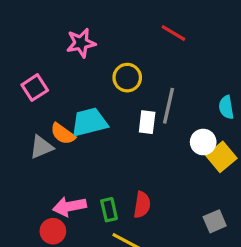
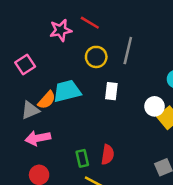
red line: (173, 33) -> (90, 23), moved
gray line: (168, 106) -> (128, 51), moved
orange semicircle: (63, 134) -> (47, 100), turned -84
pink arrow: (69, 206) -> (38, 138), moved

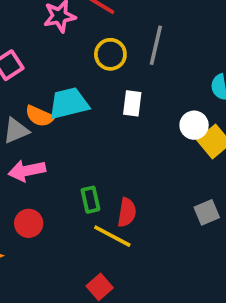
orange semicircle: (47, 100) -> (40, 116), turned 72
red semicircle: (108, 155) -> (127, 212), moved

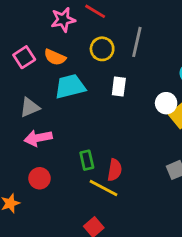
orange semicircle: (40, 116) -> (55, 57), moved

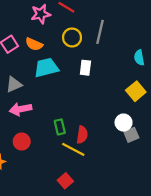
white circle: (166, 103) -> (124, 123), moved

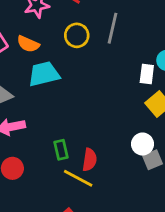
white rectangle: (85, 68) -> (147, 74), moved

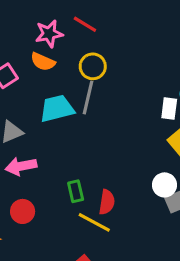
gray line: (112, 28) -> (88, 98), moved
orange semicircle: (28, 44) -> (43, 62), moved

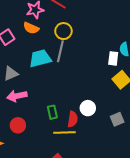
white circle: (165, 185) -> (88, 108), moved
yellow line: (94, 222) -> (65, 132), turned -30

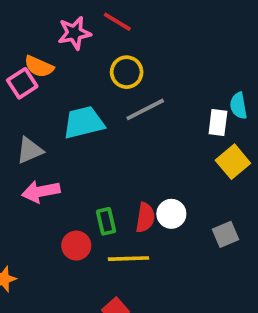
orange semicircle: (31, 28) -> (39, 67), moved
gray line: (60, 51) -> (145, 109), moved, turned 50
red semicircle: (73, 119) -> (145, 218), moved
red circle: (18, 125) -> (76, 246), moved

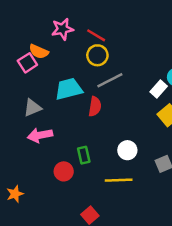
red line: (117, 22) -> (96, 35), moved
white rectangle: (218, 122) -> (159, 89), turned 35
red semicircle: (145, 218) -> (95, 106), moved
yellow line: (128, 259) -> (119, 180), moved

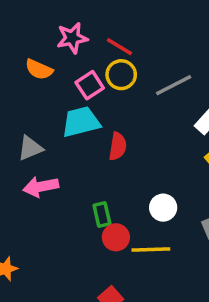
pink square: (27, 63) -> (90, 85), moved
gray line: (110, 80) -> (174, 85), moved
red circle: (64, 171) -> (116, 237), moved

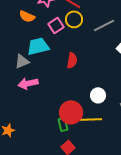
cyan trapezoid: (81, 122) -> (38, 46), moved
green rectangle: (102, 215) -> (63, 124), moved
red circle: (116, 237) -> (71, 112), size x1.5

